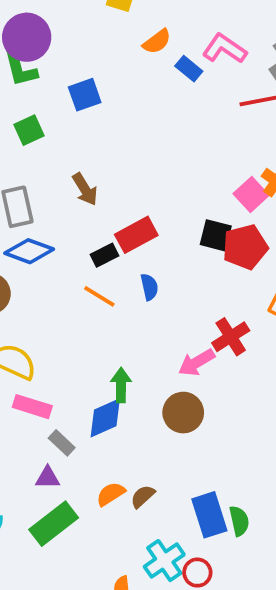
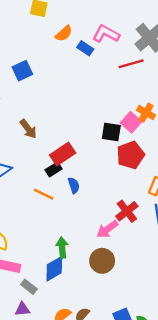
black square: (216, 235) -> (111, 132), moved
black rectangle: (104, 255) -> (54, 169), moved

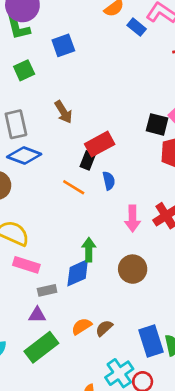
black rectangle: (54, 169) -> (88, 160), turned -42
pink arrow: (107, 229) -> (132, 218), moved, turned -60
gray rectangle: (29, 287) -> (47, 290), turned -56

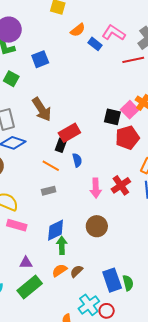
green square: (24, 70) -> (11, 79), turned -35
brown arrow: (63, 112) -> (42, 109), size x1.4
green arrow: (89, 250) -> (62, 245), moved
gray rectangle: (47, 290) -> (49, 191), moved

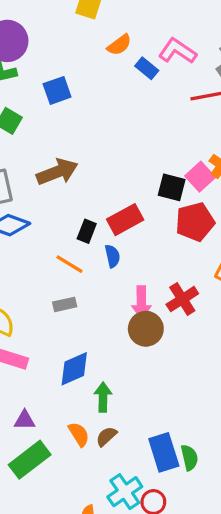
brown arrow: (42, 109) -> (57, 172), turned -80
red rectangle: (69, 133) -> (125, 220), moved
brown circle: (97, 226) -> (146, 329), moved
green arrow: (62, 245) -> (103, 397), moved
orange semicircle: (60, 270) -> (79, 434), turned 91

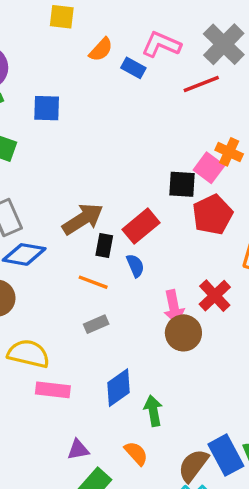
blue square: (57, 90) -> (47, 108), turned 32
brown arrow: (57, 172) -> (83, 219), moved
brown semicircle: (106, 436) -> (193, 465), moved, size x1.5

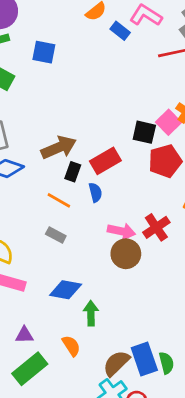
pink arrow: (174, 307) -> (121, 231), turned -76
gray rectangle: (96, 324) -> (56, 235), turned 42
blue diamond: (119, 388) -> (66, 290), turned 36

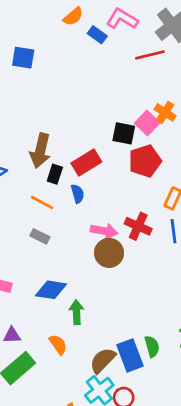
brown arrow: (59, 147) -> (40, 151), turned 128
red cross: (156, 227) -> (138, 226), turned -30
green semicircle: (166, 363) -> (152, 346), moved

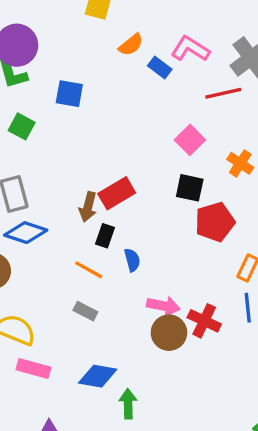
pink square: (147, 123) -> (190, 140), moved
brown arrow: (40, 151) -> (88, 207), size x0.7
red rectangle: (86, 163) -> (117, 193), moved
red cross: (138, 226) -> (204, 321), moved

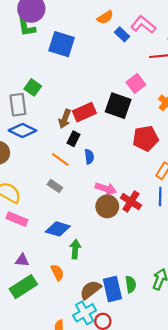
blue square: (69, 94) -> (62, 44), size x1.4
green square: (22, 126) -> (33, 87), moved
black square: (190, 188) -> (118, 106), moved, size x1.4

